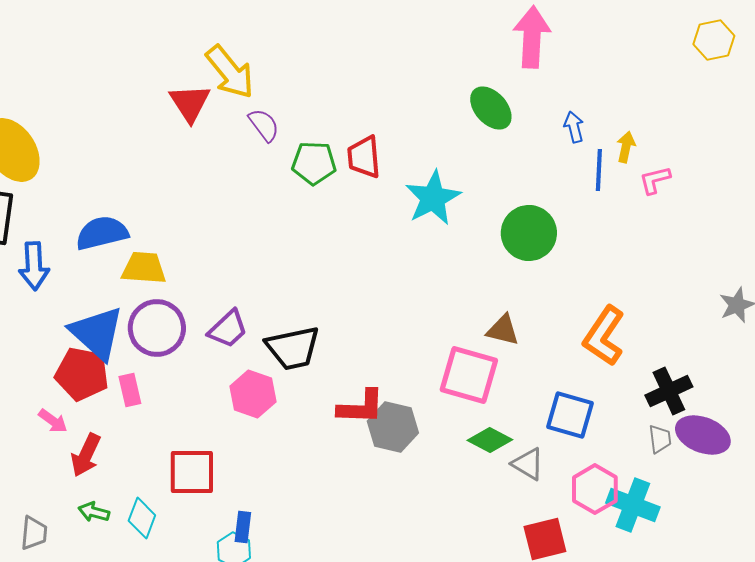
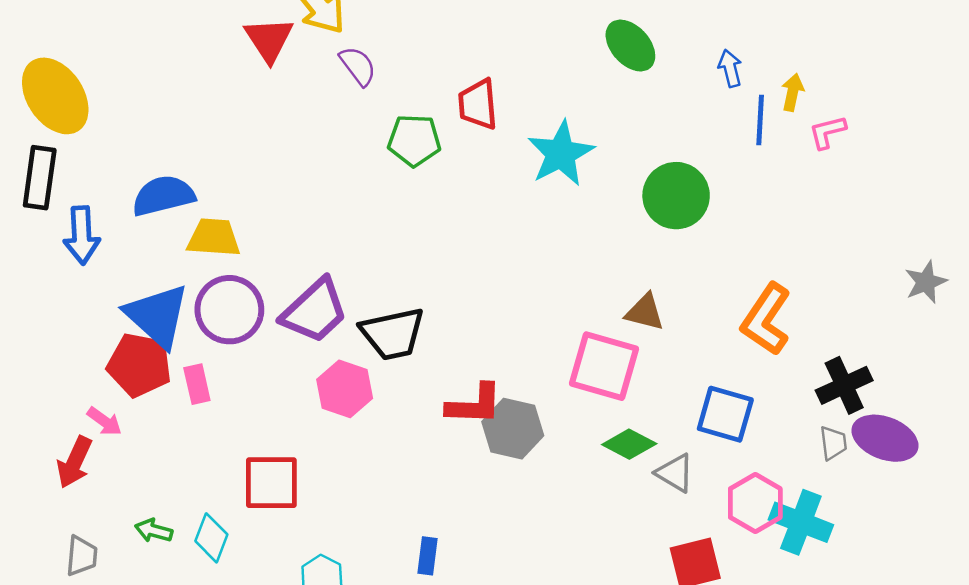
green pentagon: (314, 163) -> (414, 140), moved
purple trapezoid: (228, 329) -> (315, 311), size x1.4
red arrow: (86, 455) -> (74, 462), moved
blue rectangle: (243, 527) -> (427, 556), moved

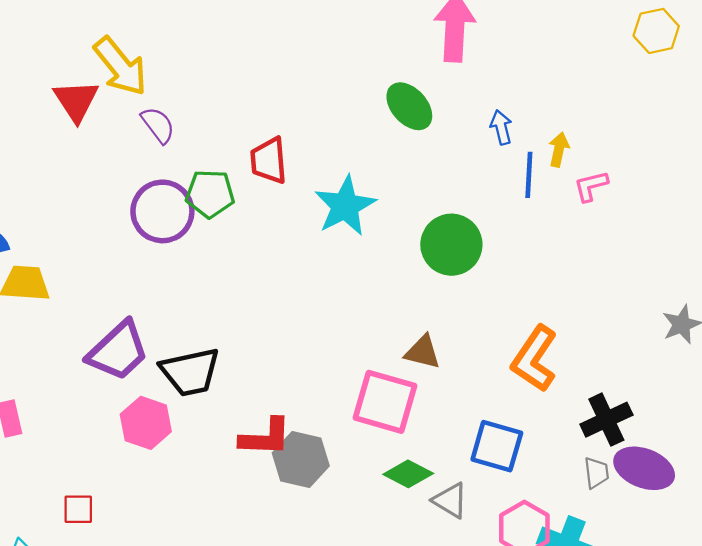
purple circle: (229, 310) -> (162, 211), moved
red square: (271, 483) -> (78, 509), size x0.6

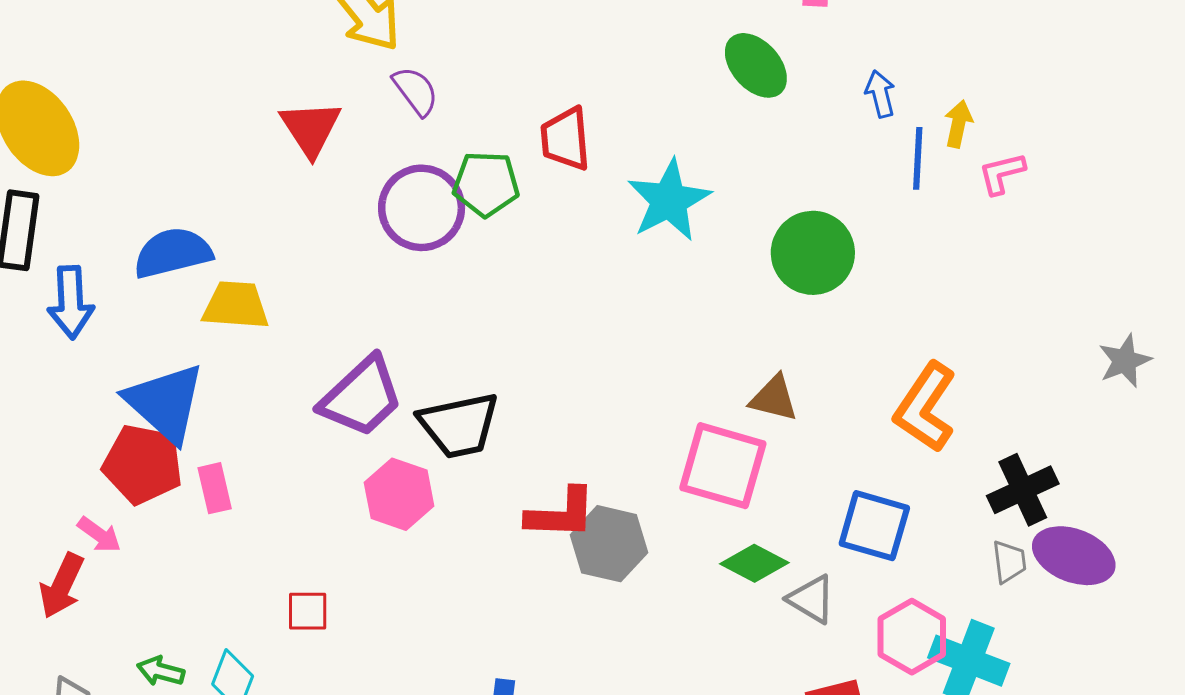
red triangle: (76, 101) -> (311, 128), moved

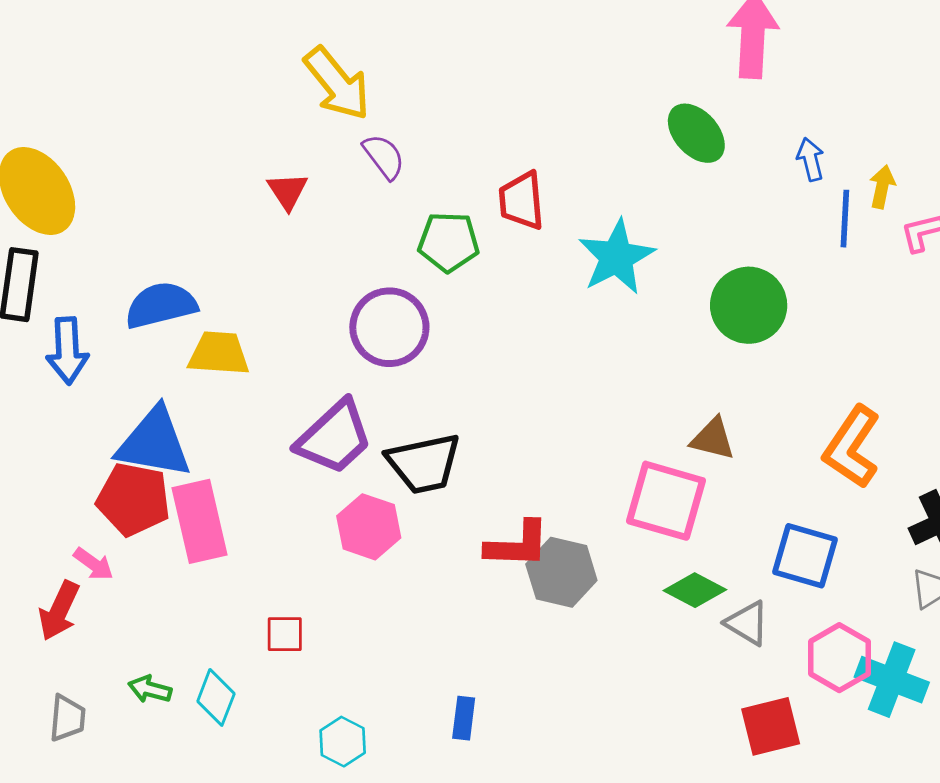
red triangle: (311, 128) -> (288, 191), size x0.7
purple circle: (422, 208) -> (389, 327), moved
blue triangle: (165, 403) -> (154, 443), turned -32
pink rectangle: (215, 488) -> (199, 521), size x1.8

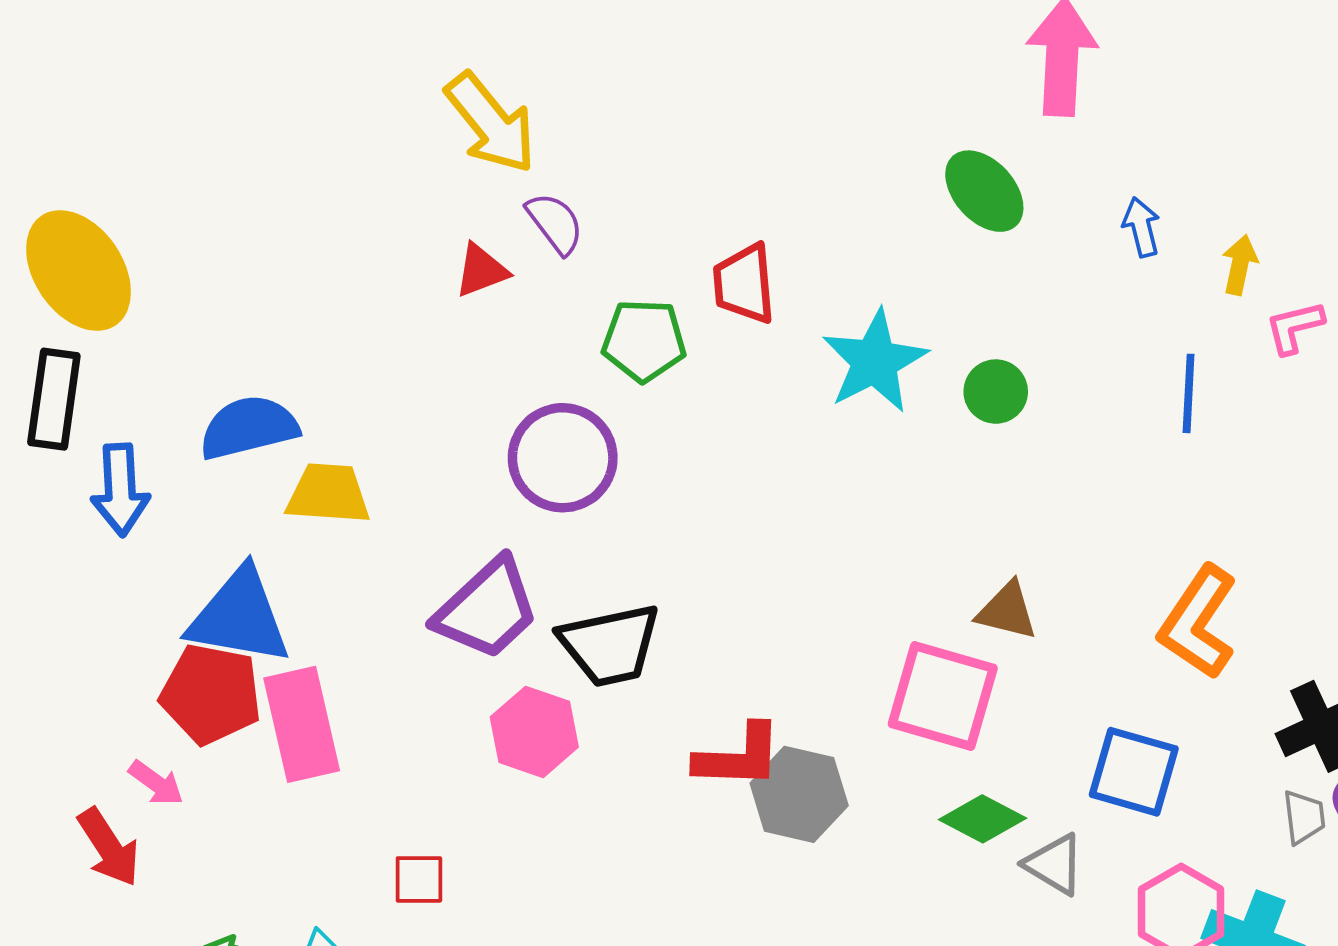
red triangle: (288, 191) -> (481, 271), moved, turned 42
blue line: (845, 219) -> (1189, 393), moved
green circle: (749, 305) -> (996, 392), moved, size x0.6
red arrow: (59, 611) -> (109, 847), turned -58

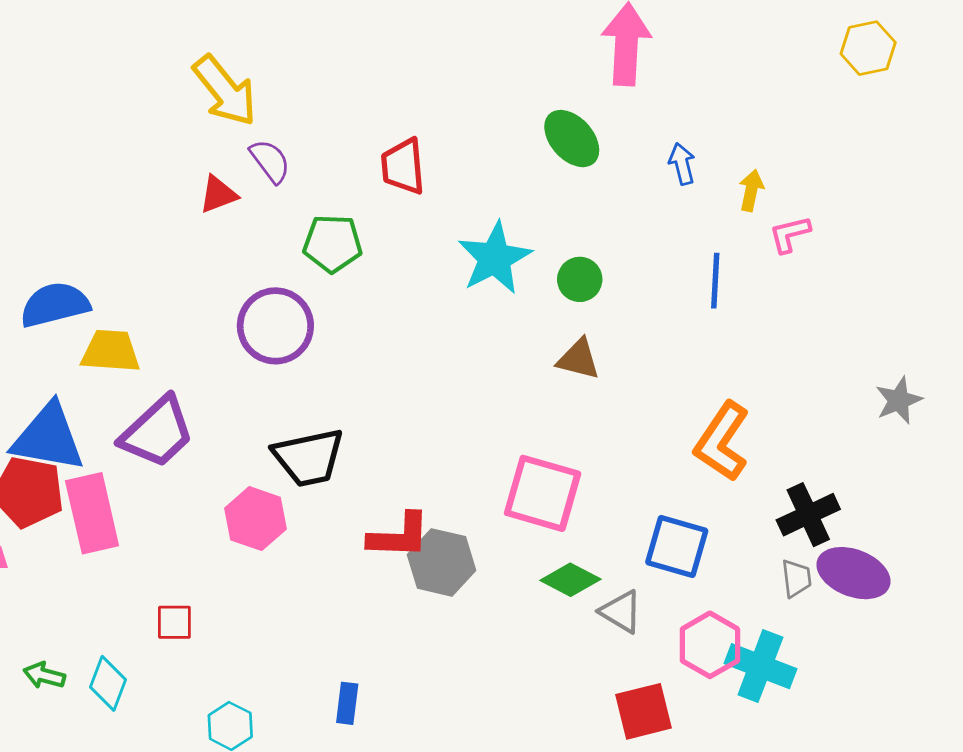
red trapezoid: (744, 284) -> (403, 166), moved
purple trapezoid: (487, 609) -> (157, 432), moved
brown triangle: (1007, 611) -> (578, 359), moved

